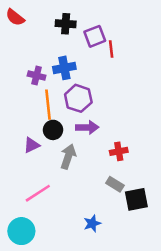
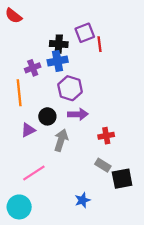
black cross: (66, 24) -> (59, 44), moved
purple cross: (37, 76) -> (33, 68), turned -35
orange line: (48, 105) -> (19, 93), moved

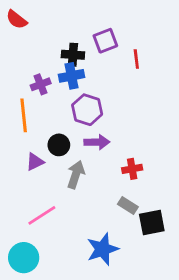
red line: (99, 44) -> (136, 59), moved
blue star: (82, 200) -> (103, 249), size x1.6

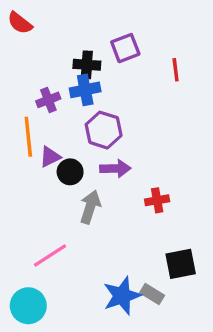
red line: (136, 59) -> (176, 70), moved
purple triangle: (35, 162) -> (50, 157), moved
gray rectangle: (128, 206) -> (152, 294), moved

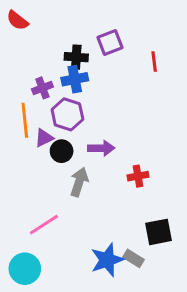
purple hexagon: (104, 130) -> (67, 114), moved

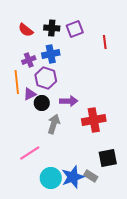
red semicircle: (17, 20) -> (26, 30), moved
black cross: (76, 57) -> (52, 28), moved
red cross: (138, 176) -> (94, 120), size x1.6
cyan circle: (25, 269) -> (51, 178), moved

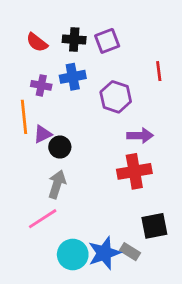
red line: (105, 42) -> (159, 71), moved
purple cross: (29, 60) -> (41, 85), turned 32
purple hexagon: (46, 78) -> (116, 97), moved
purple arrow: (69, 101) -> (140, 136), moved
gray arrow: (54, 124) -> (57, 184), moved

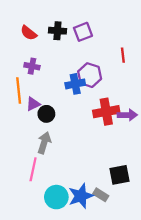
blue cross: (73, 77) -> (75, 84), moved
purple arrow: (140, 136) -> (127, 115), moved
red cross: (134, 171) -> (106, 112), moved
pink line: (43, 219) -> (33, 169), turned -45

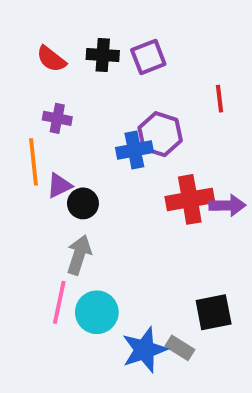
cyan circle: (56, 197) -> (97, 312), moved

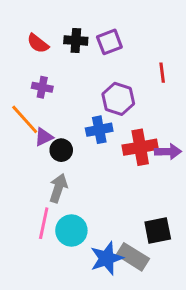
blue cross: (134, 150) -> (99, 130), moved
orange line: (33, 162) -> (25, 119), turned -36
gray rectangle: (180, 348) -> (133, 257), size x1.5

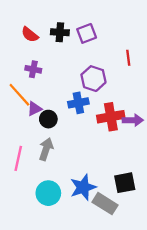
pink line: (44, 223) -> (18, 158), moved
cyan circle: (71, 231) -> (48, 193), moved
blue star: (107, 258) -> (83, 187), moved

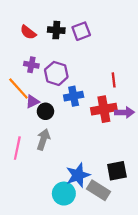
red line: (128, 58) -> (114, 80), moved
purple hexagon: (93, 79) -> (56, 73), moved
cyan circle: (48, 193) -> (64, 194), moved

